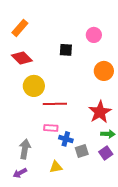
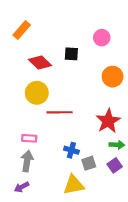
red diamond: (22, 58) -> (40, 63), moved
pink rectangle: (51, 128) -> (29, 138), moved
yellow triangle: (56, 167) -> (74, 185), moved, size x1.5

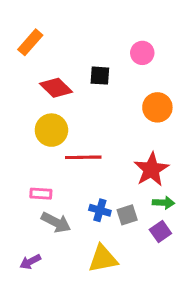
gray arrow: (27, 161) -> (56, 222), moved, turned 108
gray square: (89, 163) -> (127, 215), moved

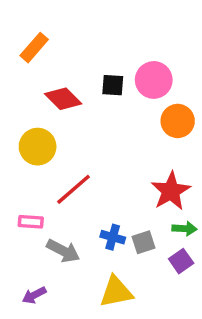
pink circle: (142, 53) -> (154, 80), moved, size x1.4
yellow circle: (51, 130) -> (38, 147), moved
red line: (83, 157) -> (73, 189), moved, turned -40
pink rectangle: (41, 194) -> (31, 222), moved

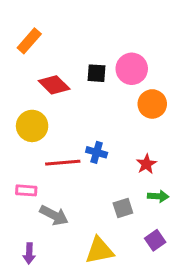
red line: (73, 189) -> (63, 163), turned 36
red star: (171, 191) -> (146, 164), size x0.6
blue cross: (113, 237) -> (97, 152), moved
purple square: (181, 261) -> (155, 240), moved
purple arrow: (34, 295) -> (29, 253), turned -60

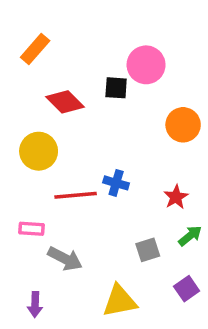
pink circle: (132, 69) -> (146, 65), moved
green arrow: (158, 196) -> (190, 236), turned -42

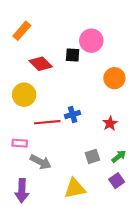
blue cross: (116, 183) -> (73, 115), turned -32
green arrow: (190, 236) -> (119, 156), moved
purple arrow: (35, 304) -> (22, 191), size x1.5

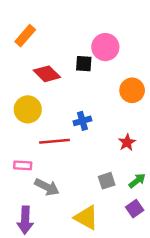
blue cross: (73, 115) -> (82, 121), moved
yellow triangle: (75, 188) -> (86, 218), turned 40

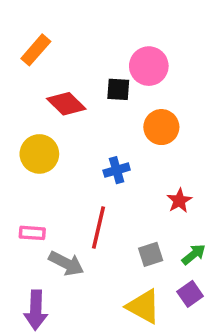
orange circle: (132, 90) -> (161, 127), moved
red line: (54, 141) -> (99, 228), moved, turned -72
yellow triangle: (86, 218) -> (143, 306), moved

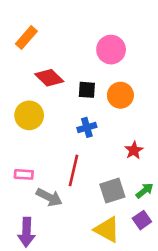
black square: (118, 89) -> (87, 90), moved
gray square: (151, 254) -> (112, 191), size x1.4

